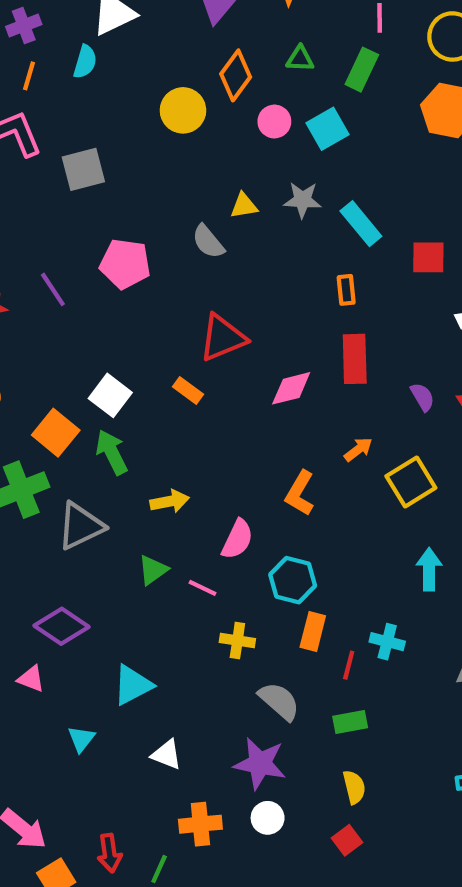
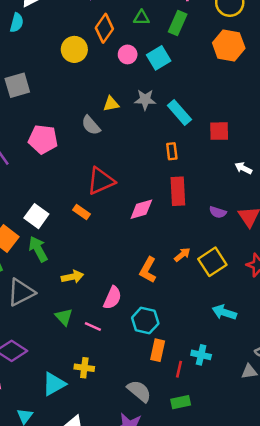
purple semicircle: (422, 397) -> (218, 212), turned 140
orange arrow: (358, 449) -> (182, 255), moved
cyan arrow: (429, 569) -> (224, 312), turned -70
green triangle: (153, 570) -> (64, 317), turned -36
yellow cross: (237, 641) -> (84, 368), moved

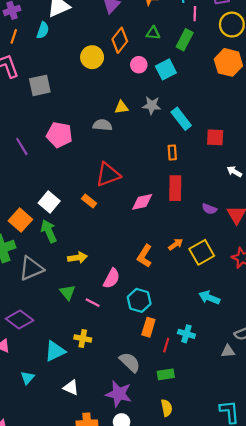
gray semicircle: (91, 125) -> (102, 125), turned 132

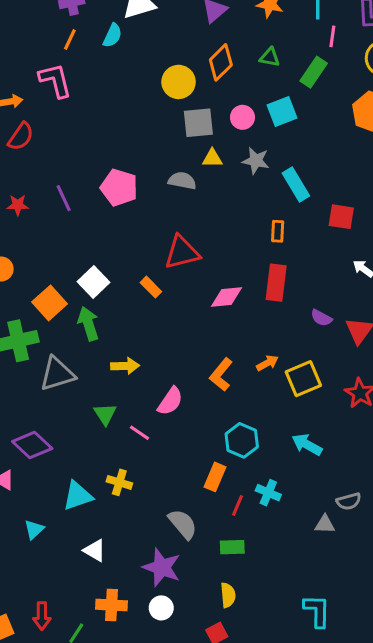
pink circle: (139, 65) -> (242, 117), moved
gray square: (40, 85) -> (198, 123), moved
cyan hexagon: (139, 300) -> (242, 440), moved

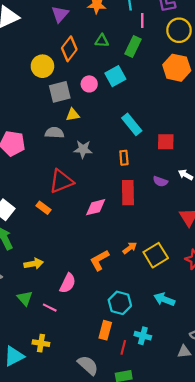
gray star: (256, 161) -> (83, 149), moved
purple semicircle: (321, 318) -> (160, 181), moved
orange L-shape: (221, 374) -> (99, 260), turned 30

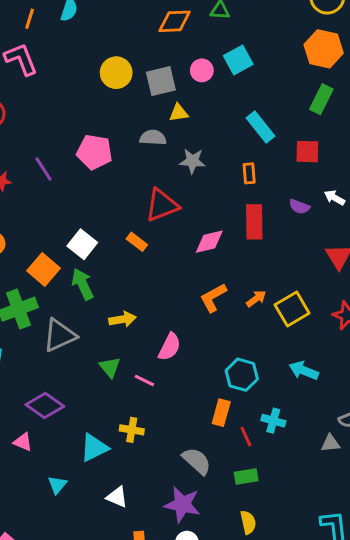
green rectangle: (133, 47) -> (321, 99), moved
orange diamond: (69, 49) -> (175, 21), turned 50
yellow circle: (42, 66) -> (116, 73), moved
orange L-shape: (99, 260) -> (213, 298), moved
red line: (123, 347) -> (246, 437), turned -40

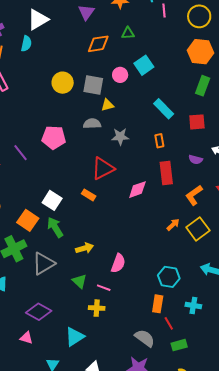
gray square: (161, 81) -> (93, 85), turned 30
orange L-shape: (213, 298) -> (194, 195), moved
yellow cross: (132, 430) -> (97, 308), moved
red line: (246, 437) -> (169, 323), moved

